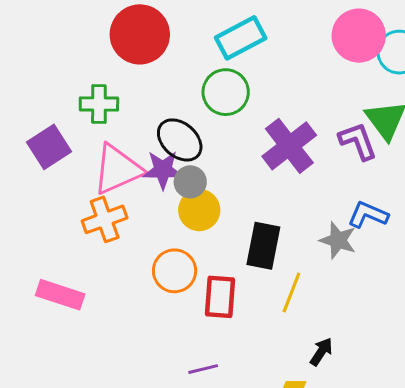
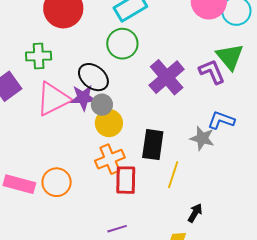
orange cross: (105, 219) -> (110, 159), moved
orange circle: (175, 271) -> (57, 182), moved

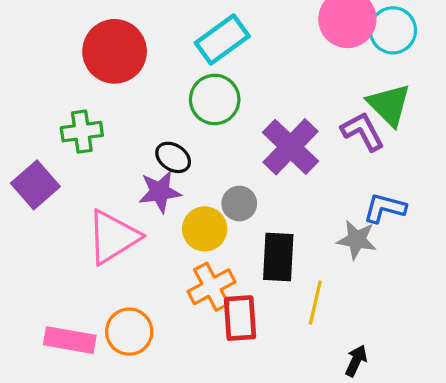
black ellipse: (93, 77) -> (173, 157), size x0.7
pink triangle: (53, 99) -> (113, 237), moved
gray circle: (102, 105) -> (239, 204), moved

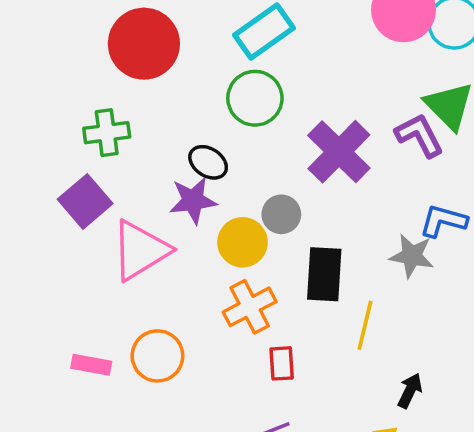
purple square: (35, 185) -> (85, 201), moved
red rectangle: (240, 318) -> (282, 363), moved, size x0.7
pink rectangle: (70, 340) -> (91, 365), size x0.7

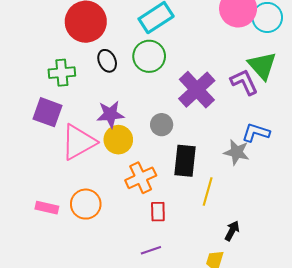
black ellipse: (208, 162) -> (107, 61), moved, turned 30
purple square: (85, 201) -> (47, 112), turned -32
yellow circle: (243, 242) -> (118, 140), moved

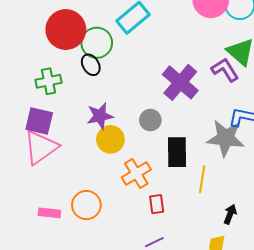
green circle: (149, 56) -> (97, 43), moved
pink triangle: (78, 142) -> (41, 147), moved
gray star: (237, 152) -> (226, 138), size x1.5

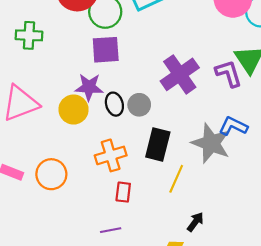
black ellipse: (91, 65) -> (114, 104), moved
green cross: (49, 81) -> (29, 35), moved
purple square: (39, 121) -> (106, 50), moved, turned -32
yellow circle: (110, 139) -> (74, 110), moved

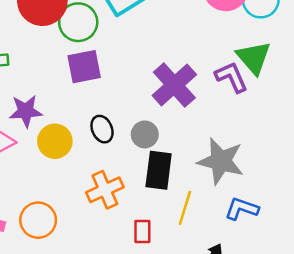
purple star: (89, 87) -> (26, 111), moved
gray circle: (139, 105) -> (145, 134), moved
blue L-shape: (233, 126) -> (242, 209), moved
red rectangle: (123, 192) -> (142, 232), moved

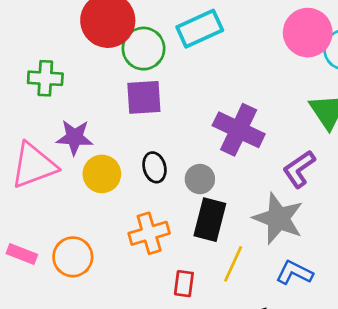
purple L-shape: (231, 77) -> (299, 169), moved, turned -108
purple cross: (174, 85) -> (239, 130), turned -30

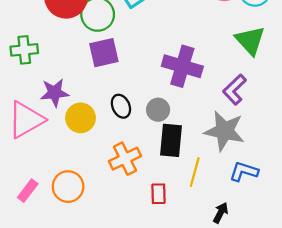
pink rectangle: (22, 254) -> (28, 191), turned -65

